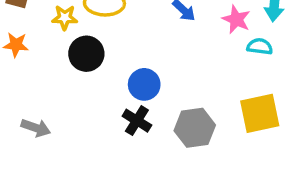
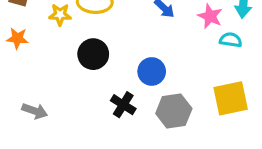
black circle: (86, 54) -> (93, 54), moved
blue circle: (144, 84) -> (152, 71), moved

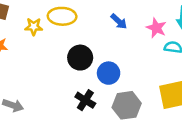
black circle: (93, 54) -> (80, 58), moved

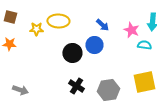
blue circle: (109, 73) -> (94, 45), moved

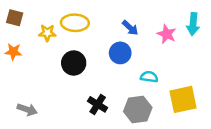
cyan semicircle: (144, 45) -> (149, 77), moved
black circle: (72, 53) -> (74, 63), moved

